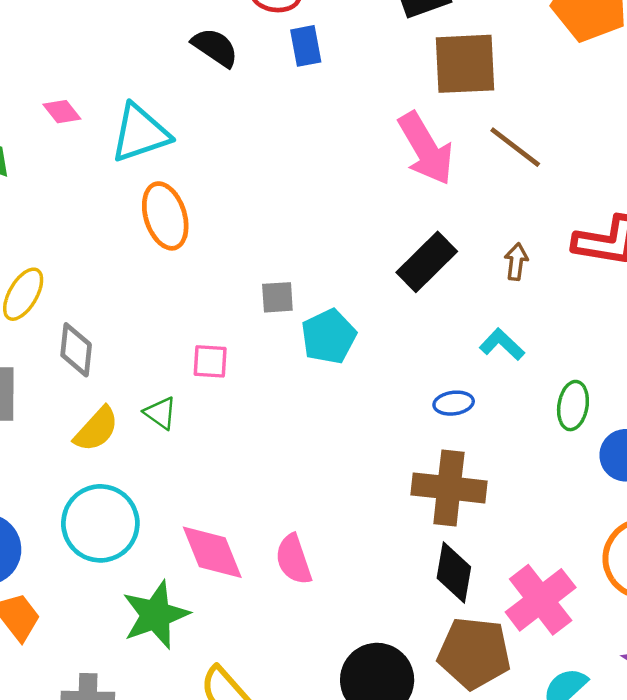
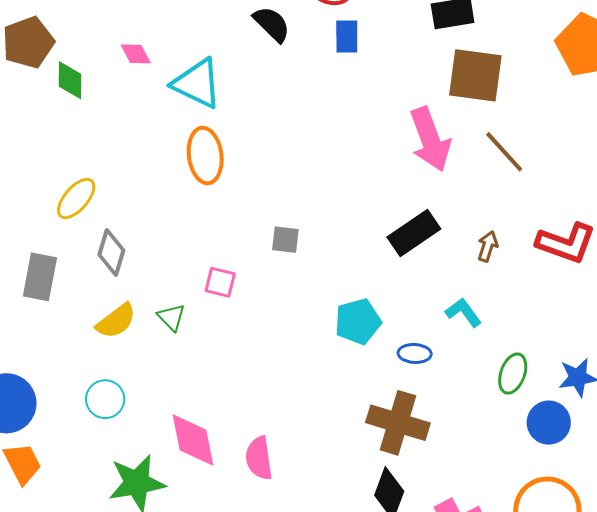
cyan triangle: (140, 133) -> (197, 83), turned 34
cyan pentagon: (329, 336) -> (358, 322), moved
cyan circle: (100, 523) -> (105, 399), size x0.6

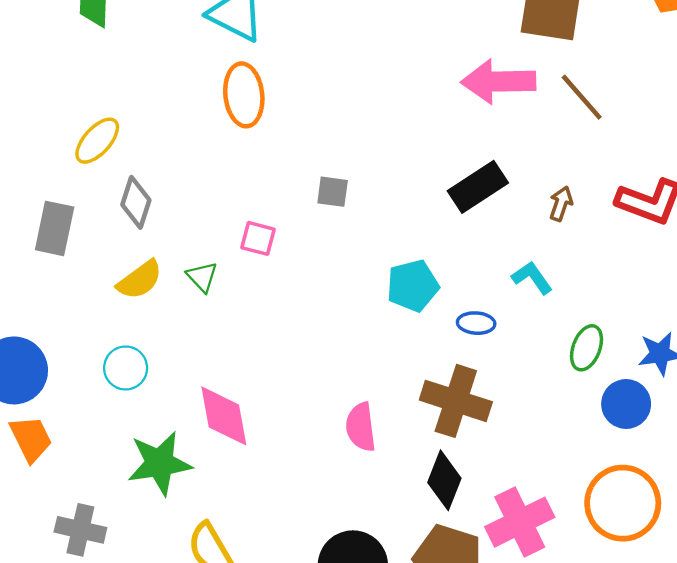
pink arrow: (430, 139) -> (498, 82), turned 108
pink semicircle: (259, 458) -> (361, 427), moved

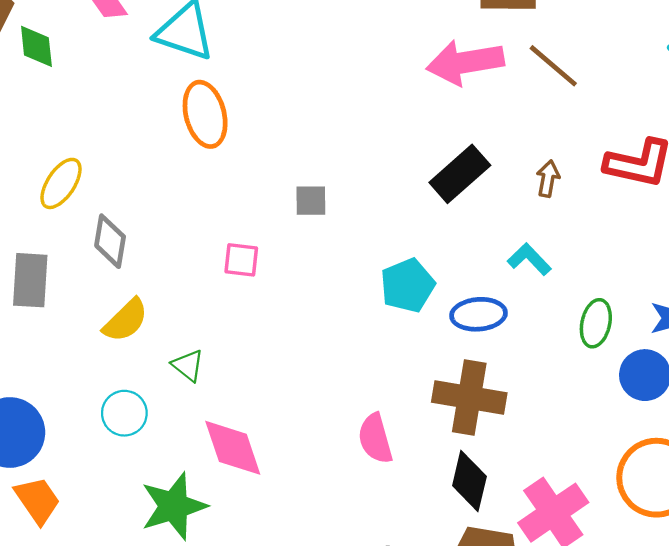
green triangle: (202, 277) -> (188, 365), moved
blue ellipse: (476, 323) -> (478, 314), size x1.4

